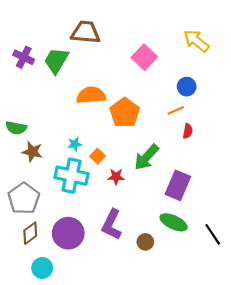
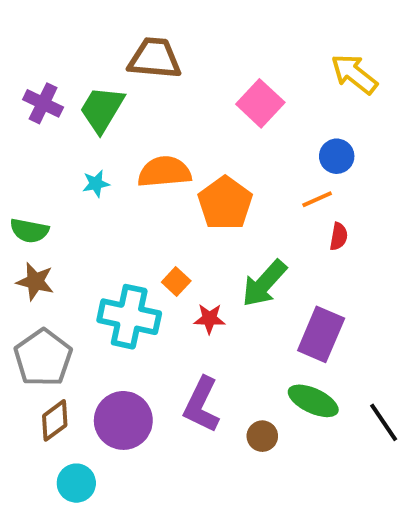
cyan star: (75, 144) -> (96, 184), moved
brown star: (32, 152) -> (35, 281), moved

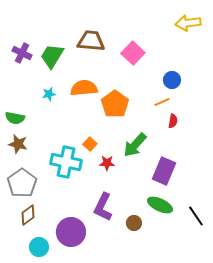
brown trapezoid: (155, 58) -> (91, 41), moved
yellow arrow: (354, 74) -> (188, 23), moved, turned -45
purple circle: (123, 420) -> (71, 232), moved

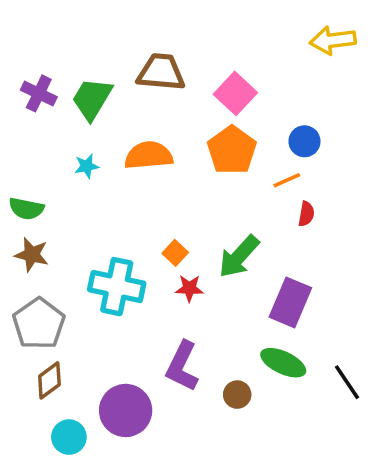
orange pentagon: (115, 104) -> (232, 150), moved
orange square: (90, 144) -> (175, 253), moved

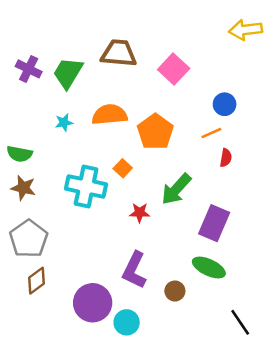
orange pentagon: (232, 150) -> (155, 132), moved
orange square: (175, 253) -> (123, 168), moved
cyan cross: (117, 287) -> (86, 187), moved
black line: (347, 382) -> (240, 322), moved
cyan circle: (69, 437) -> (127, 322), moved

